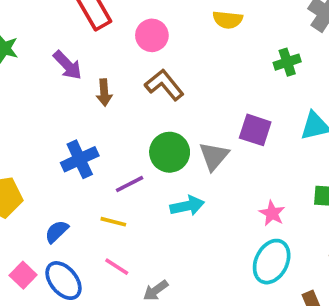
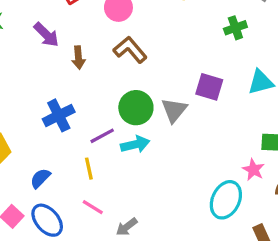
cyan arrow: (187, 206) -> (135, 144), moved
pink star: (272, 213) -> (253, 170), moved
yellow line: (113, 222) -> (89, 169), turned 65

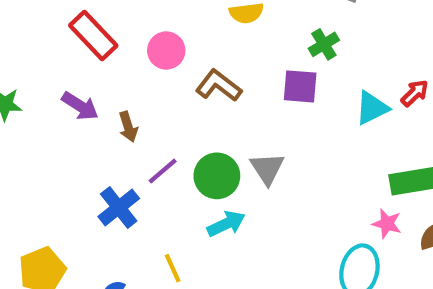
brown L-shape: (130, 50) -> (219, 86), moved
purple square: (209, 87) -> (300, 86), moved
purple line: (102, 136) -> (163, 171), moved

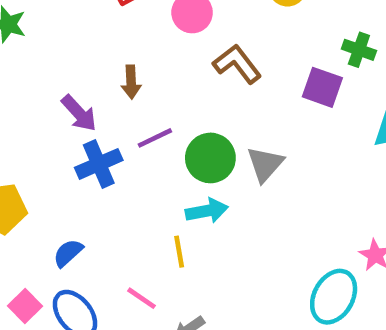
green cross: (324, 44) -> (359, 50), turned 36
purple arrow: (80, 106) -> (79, 113), moved
yellow line: (173, 268) -> (179, 252), moved

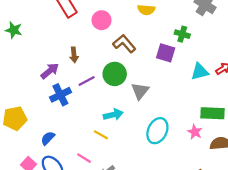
purple arrow: (79, 113) -> (50, 71), turned -84
green circle: (210, 158) -> (115, 74), moved
yellow line: (179, 252) -> (101, 135), turned -48
cyan ellipse: (334, 297) -> (157, 131), moved

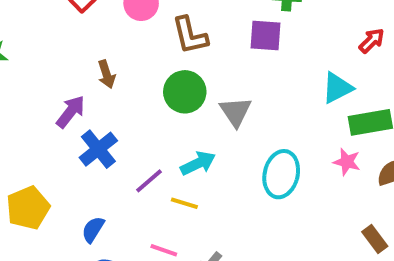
brown L-shape: (124, 44) -> (190, 35), turned -140
cyan triangle: (200, 72) -> (337, 88), moved
purple line: (87, 81) -> (149, 181), moved

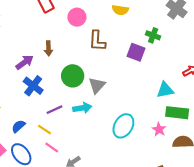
green circle: (185, 92) -> (73, 76), moved
gray triangle: (236, 112) -> (97, 85), moved
blue cross: (98, 149) -> (33, 86), turned -30
yellow line: (184, 203) -> (45, 130), moved

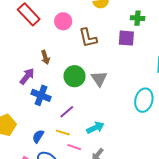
cyan arrow: (82, 108) -> (95, 128), moved
cyan ellipse: (123, 126) -> (144, 100), moved

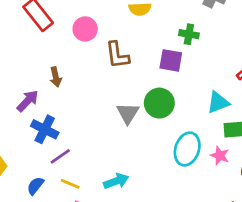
green circle: (75, 76) -> (159, 103), moved
purple line: (67, 112) -> (60, 156), moved

